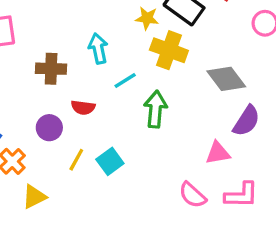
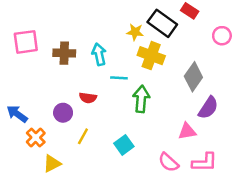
brown cross: (51, 69) -> (64, 53), moved
gray diamond: (226, 79) -> (193, 77), turned 72
cyan line: (125, 81) -> (119, 78), turned 35
cyan square: (110, 161) -> (124, 145), moved

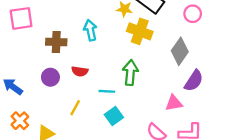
pink circle: (222, 36) -> (193, 14), moved
brown cross: (64, 53) -> (56, 42), moved
cyan line: (119, 78) -> (107, 91), moved
purple circle: (63, 113) -> (50, 77), moved
orange cross: (36, 138) -> (20, 121), moved

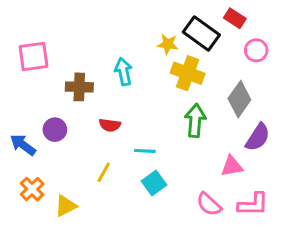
green arrow: (130, 73) -> (195, 120), moved
purple circle: (50, 77) -> (55, 130), moved

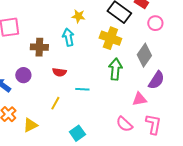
yellow star: (168, 44) -> (78, 16), moved
cyan square: (154, 183) -> (77, 133), moved
pink L-shape: (253, 204) -> (153, 124), turned -80

